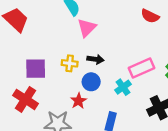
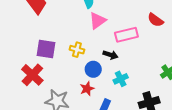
black arrow: (95, 59) -> (110, 55), moved
pink rectangle: (141, 68) -> (126, 35), moved
red star: (79, 101) -> (87, 89), moved

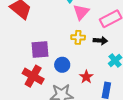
yellow cross: (77, 50) -> (78, 37), moved
blue circle: (93, 69) -> (62, 65), moved

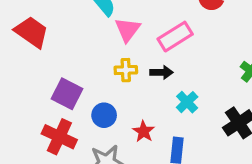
purple square: (40, 49) -> (67, 94), turned 36

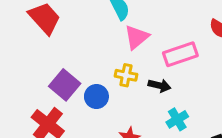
blue circle: (104, 115) -> (96, 96), moved

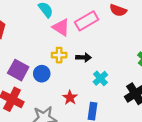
pink triangle: (136, 37) -> (61, 27), turned -36
pink rectangle: (180, 54) -> (87, 21), moved

